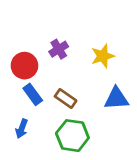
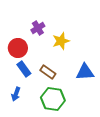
purple cross: (59, 49) -> (38, 28), moved
yellow star: (103, 56) -> (61, 41), moved

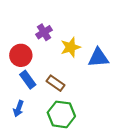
blue triangle: (85, 72) -> (98, 58), moved

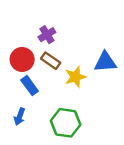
yellow star: (71, 47) -> (76, 77), moved
brown rectangle: (56, 83) -> (51, 61), moved

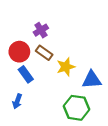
blue triangle: (105, 62) -> (92, 80), moved
green hexagon: (66, 123) -> (77, 108), moved

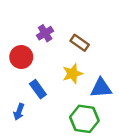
brown rectangle: (44, 53) -> (80, 43), moved
blue rectangle: (26, 74) -> (38, 89), moved

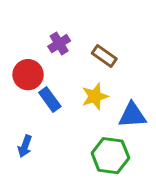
blue rectangle: (38, 89) -> (50, 100), moved

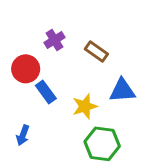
yellow star: (95, 96) -> (85, 106), moved
blue triangle: (132, 115) -> (122, 90), moved

